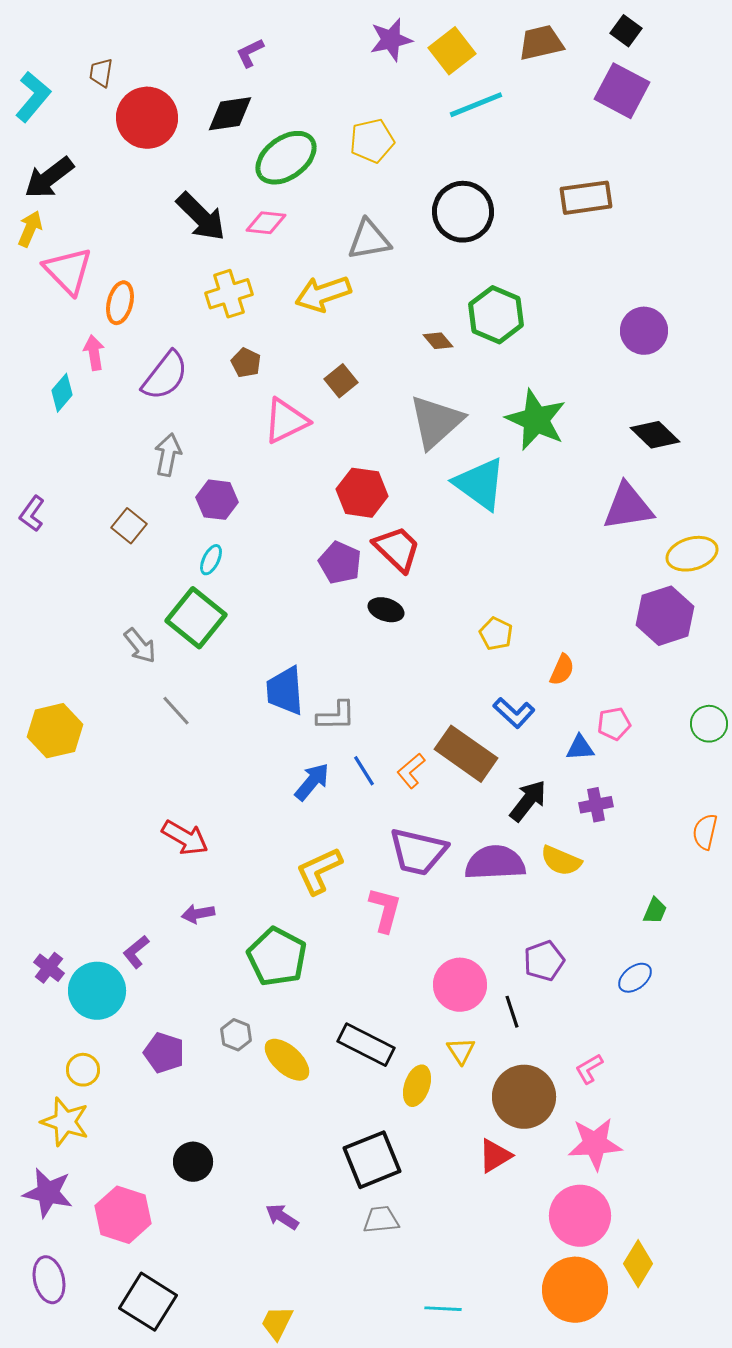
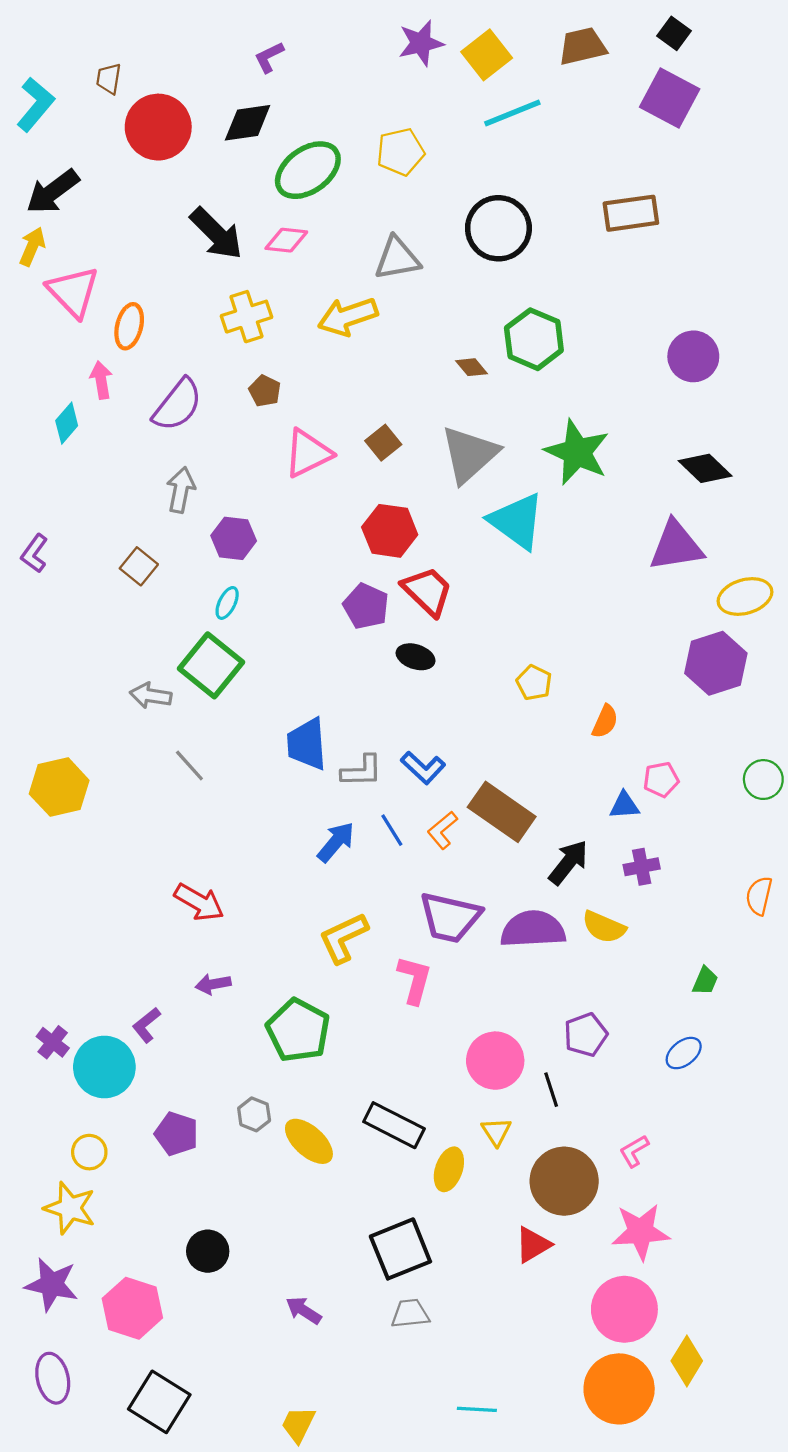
brown square: (341, 381) -> (383, 443), moved
gray arrow: (140, 646) -> (151, 696), turned 138
blue L-shape: (514, 713) -> (423, 768), moved

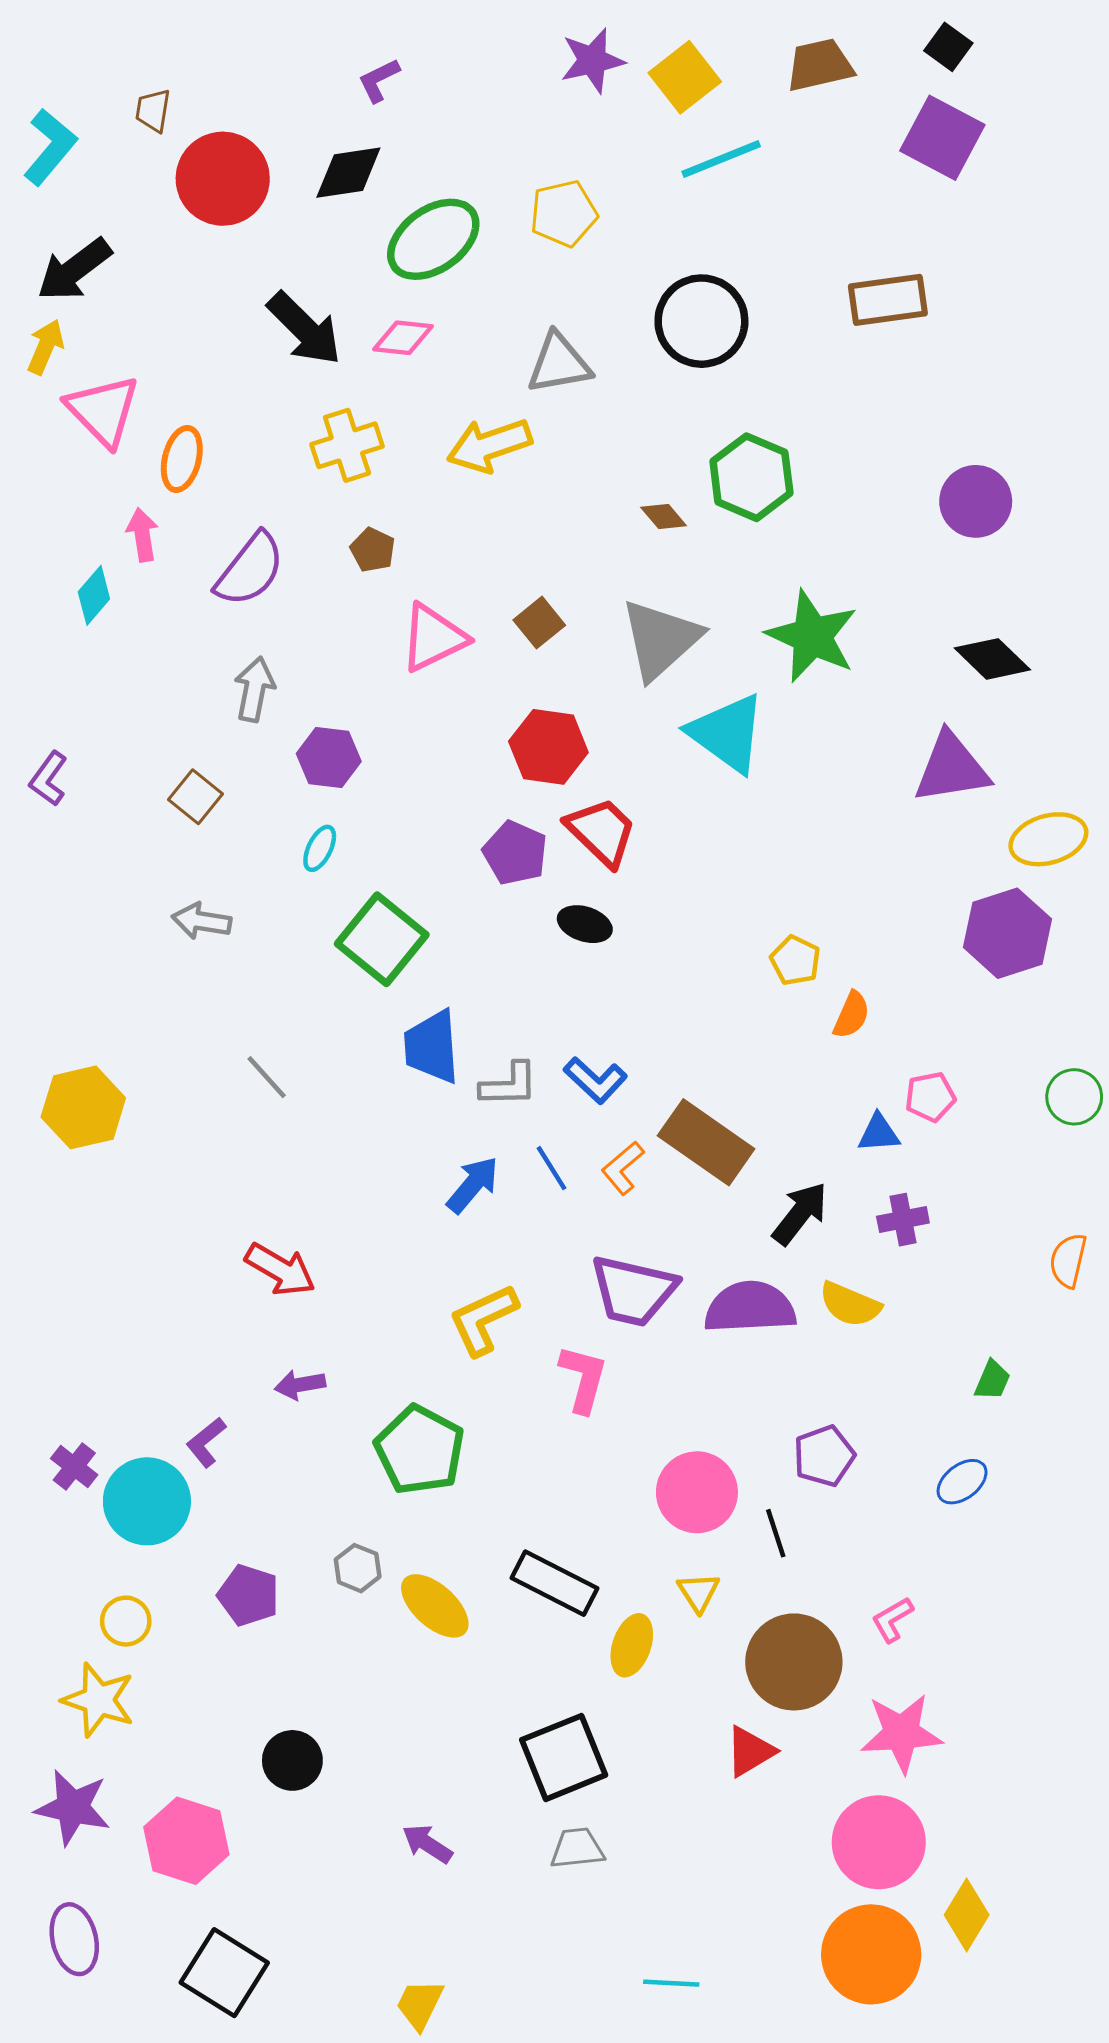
green square: (211, 665) -> (382, 939), moved
yellow pentagon: (534, 683) -> (795, 960), moved
gray arrow: (151, 696) -> (201, 921), moved

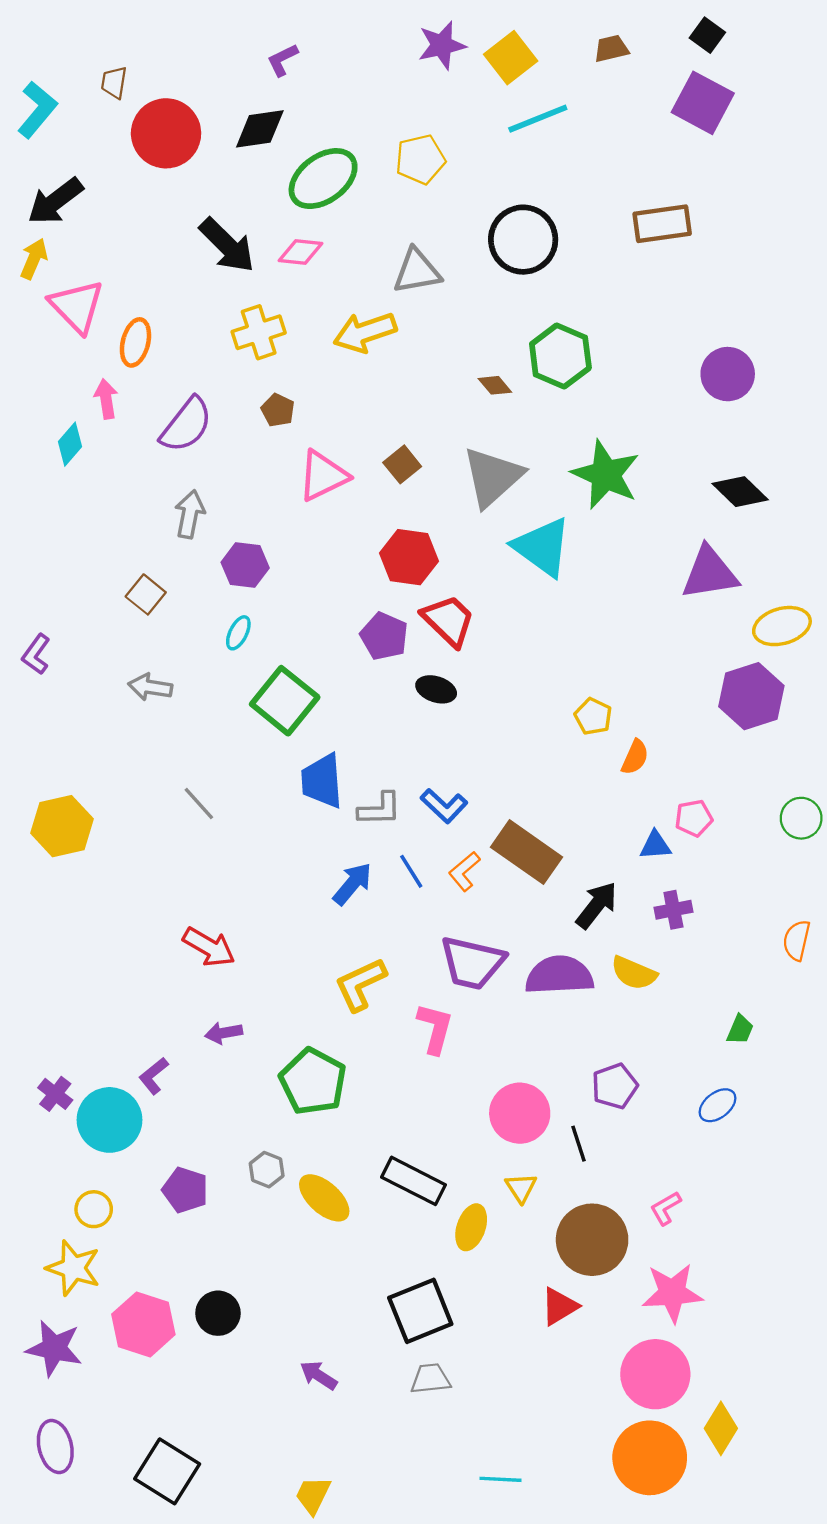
brown trapezoid: (820, 65) -> (611, 49), size x0.7
purple L-shape: (48, 779) -> (36, 654), moved
pink hexagon: (186, 1841) -> (143, 1324), moved

